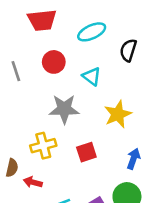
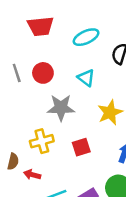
red circle: (54, 62) -> (43, 73), moved

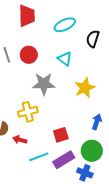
red trapezoid: (41, 26) -> (27, 16), turned -85
red square: (81, 147) -> (61, 135), moved

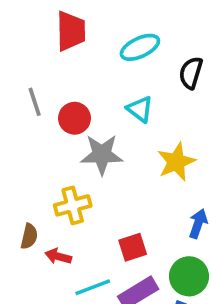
red circle: (29, 55) -> (75, 118), moved

